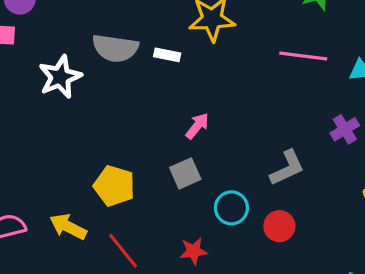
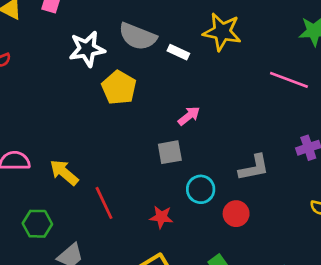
yellow pentagon: (114, 186) -> (119, 88), moved

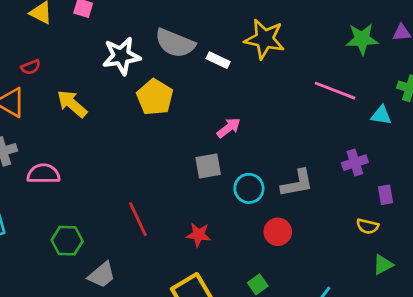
yellow arrow: (64, 172) -> (72, 104), moved
cyan circle: (201, 189) -> (249, 188), moved

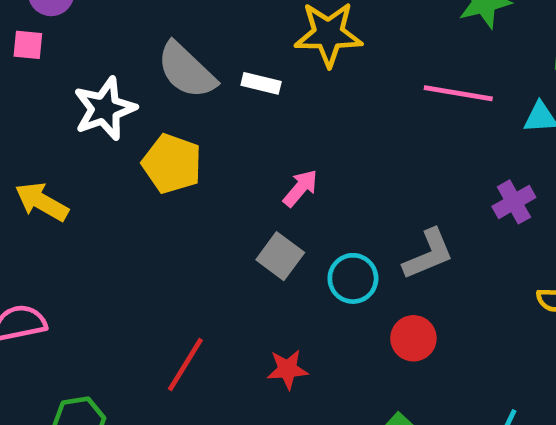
gray semicircle: (175, 43) -> (186, 70), turned 33
gray square: (208, 166) -> (280, 256), turned -32
red line: (138, 219) -> (185, 364), turned 68

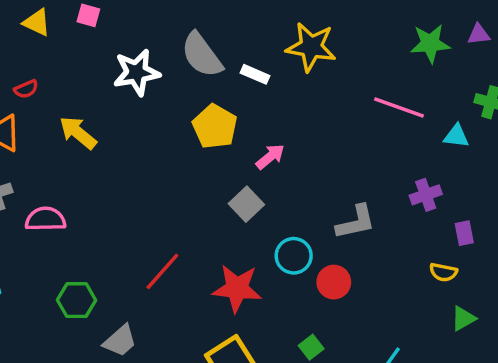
yellow pentagon: (172, 164) -> (215, 127), moved
cyan circle: (353, 278) -> (294, 256), moved
red star: (287, 369) -> (237, 288), size x1.6

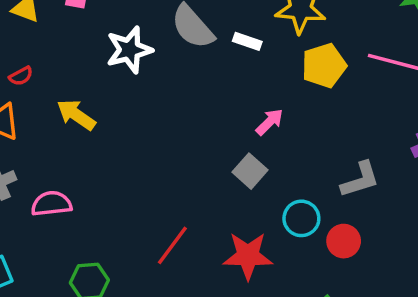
yellow pentagon: (215, 127) -> (324, 66), moved, turned 30

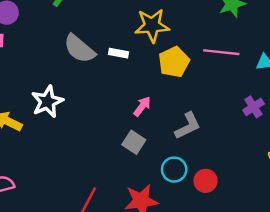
white star: (129, 50) -> (47, 102), moved
gray L-shape: (360, 180) -> (188, 126), moved

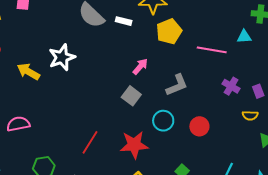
pink line: (221, 52) -> (212, 50), moved
purple cross: (254, 107) -> (231, 86), moved, turned -30
red circle: (206, 181) -> (199, 126), moved

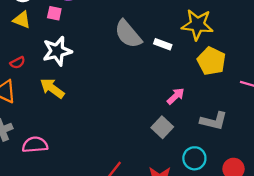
yellow pentagon: (169, 31) -> (211, 61), turned -30
white star: (62, 57) -> (57, 51), moved
gray L-shape: (177, 85) -> (214, 121), turned 30

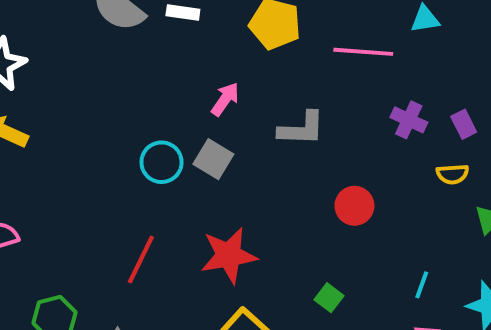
cyan circle: (194, 158) -> (162, 162), moved

